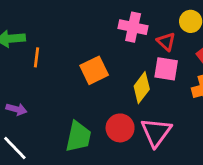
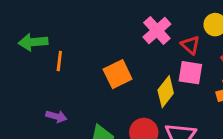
pink cross: (133, 27) -> (157, 30), turned 36
purple arrow: (16, 109) -> (56, 116), moved

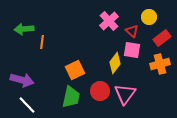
orange square: (118, 74) -> (75, 70), moved
purple arrow: (56, 116) -> (22, 80), moved, size x1.6

